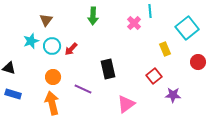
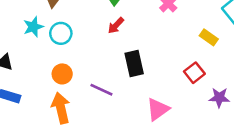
red arrow: (71, 49) -> (116, 26), moved
yellow rectangle: (165, 49) -> (209, 37), turned -32

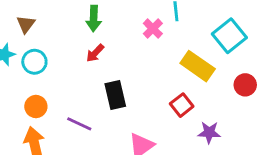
yellow rectangle: (209, 37) -> (198, 66), size x1.6

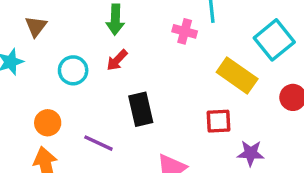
pink cross: (153, 29) -> (185, 31), turned -30
cyan circle: (34, 62) -> (73, 70), moved
red square: (182, 105) -> (218, 121), turned 35

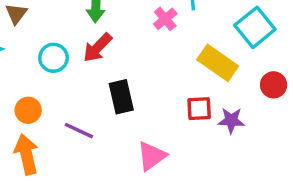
pink cross: (185, 31) -> (165, 19), turned 35
red arrow: (117, 60) -> (98, 48), size x1.4
purple star: (251, 153) -> (231, 120), moved

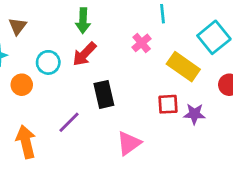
pink cross: (165, 19) -> (142, 43), moved
orange circle: (28, 110) -> (22, 85), moved
purple line: (79, 131) -> (69, 122), turned -70

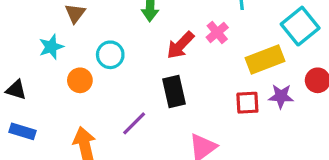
red arrow: (84, 54) -> (180, 45), moved
yellow rectangle: (183, 67) -> (265, 60), turned -56
purple star: (194, 114) -> (281, 96), moved

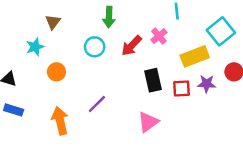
cyan circle: (110, 55) -> (95, 47), moved
black rectangle: (174, 91) -> (153, 80), moved

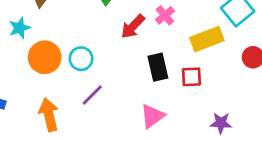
cyan circle: (95, 47) -> (81, 59), moved
orange circle: (56, 72) -> (45, 57), size x1.5
purple star: (207, 84) -> (221, 123), moved

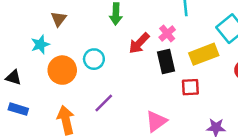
cyan circle: (81, 59) -> (94, 59), moved
black rectangle: (158, 67) -> (166, 62), moved

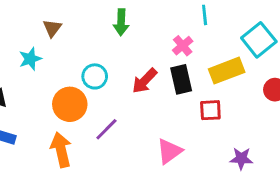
red arrow: (139, 43) -> (145, 81), moved
orange circle: (62, 70) -> (70, 104), moved

